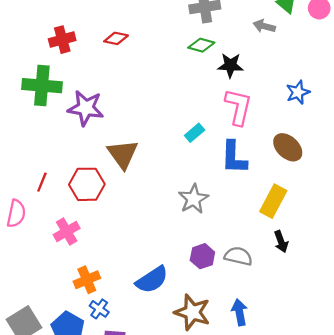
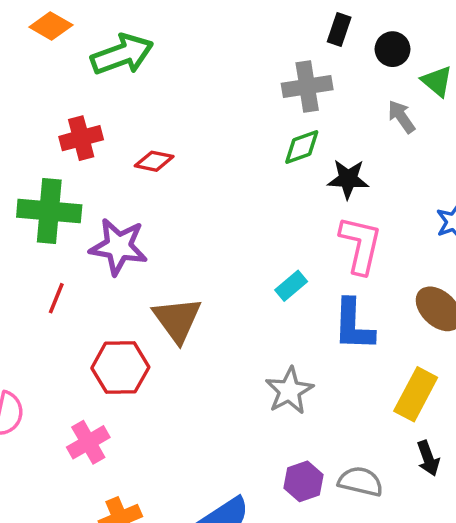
gray arrow: (264, 26) -> (401, 117), turned 40
red diamond: (116, 38) -> (154, 161), moved
green diamond: (201, 45) -> (302, 147), turned -35
red line: (42, 182) -> (56, 298), moved

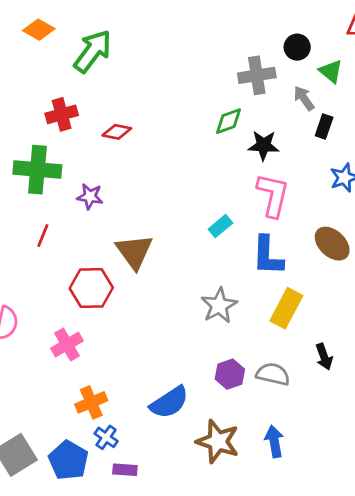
black rectangle: (339, 30) -> (324, 127), moved
green arrow: (122, 54) -> (93, 51), turned -33
gray cross: (307, 86) -> (257, 75), moved
purple star: (119, 247) -> (90, 196), size x0.6
yellow rectangle: (416, 394) -> (286, 308), moved

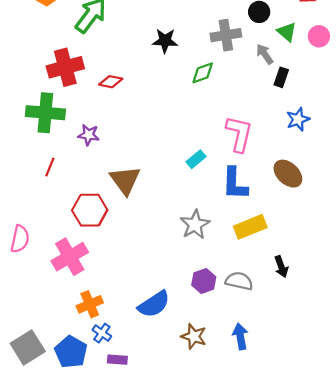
red cross: (62, 114) -> (65, 67), size x1.4
black star: (264, 145) -> (165, 41), moved
yellow rectangle: (286, 308) -> (250, 227), turned 40
pink cross: (67, 345) -> (70, 257), size x1.4
brown star: (218, 441) -> (194, 336), size x0.7

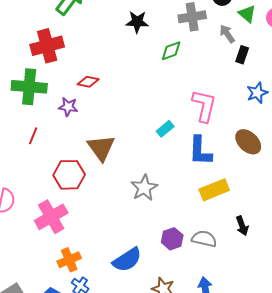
red diamond: (111, 82) -> (88, 82), moved
gray star: (195, 225) -> (144, 188), moved

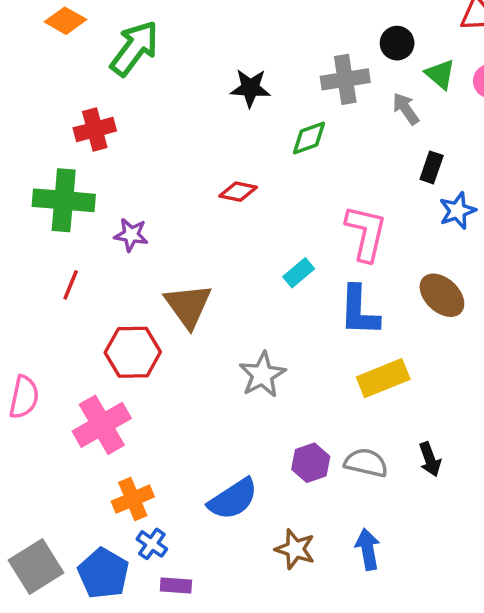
red cross: (47, 46) -> (95, 129), size x0.7
black rectangle: (242, 55) -> (432, 167), moved
red diamond: (88, 82) -> (238, 192), moved
black arrow: (242, 226) -> (430, 459), moved

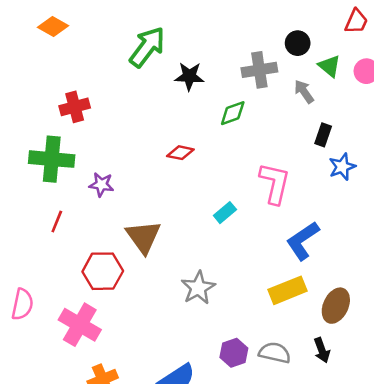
green arrow: (135, 48) -> (147, 47), moved
brown ellipse: (442, 295) -> (336, 306), moved, turned 72
blue L-shape: (359, 311) -> (303, 241), moved, turned 54
pink cross: (102, 425) -> (80, 325), turned -30

